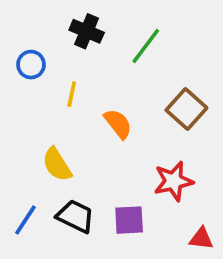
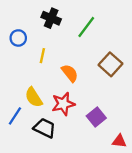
red star: (173, 181) -> (63, 104), moved
blue line: (25, 220) -> (15, 116), moved
purple square: (129, 220) -> (96, 117), moved, turned -36

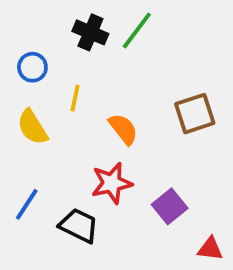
green line: (86, 27) -> (137, 31), moved
brown square: (110, 64) -> (195, 114), turned 30
yellow semicircle: (34, 97) -> (32, 127), moved

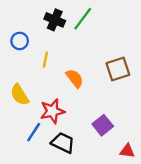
yellow semicircle: (32, 127) -> (20, 95), moved
red star: (112, 183) -> (52, 111), moved
blue line: (27, 204) -> (34, 132), moved
black trapezoid: (79, 226) -> (63, 143), moved

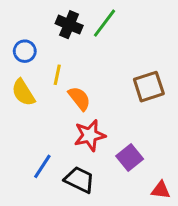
orange semicircle: (75, 78) -> (79, 98), moved
yellow semicircle: (20, 95) -> (23, 93), moved
red star: (52, 111) -> (90, 135), moved

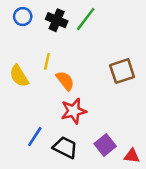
blue circle: (25, 51) -> (23, 17), moved
purple square: (130, 158) -> (105, 145), moved

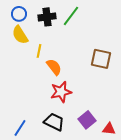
black cross: (57, 20) -> (47, 17), turned -30
brown square: (122, 71) -> (101, 59), turned 30
yellow semicircle: (19, 76) -> (20, 35), moved
blue line: (35, 137) -> (20, 128), moved

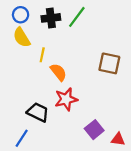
black trapezoid: (54, 122) -> (38, 112), moved

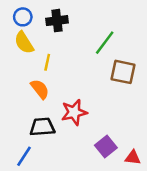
green line: (77, 17) -> (105, 43), moved
orange semicircle: (58, 72) -> (40, 89), moved
black trapezoid: (38, 112) -> (42, 127), turned -30

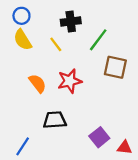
black cross: (57, 21) -> (71, 22), moved
yellow line: (47, 62) -> (56, 44), moved, turned -49
red star: (74, 112) -> (70, 81), moved
black trapezoid: (42, 127) -> (55, 120), moved

